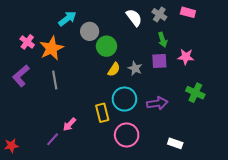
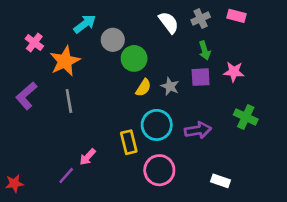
gray cross: (159, 14) -> (201, 19), turned 32
pink cross: (27, 42) -> (34, 42), moved

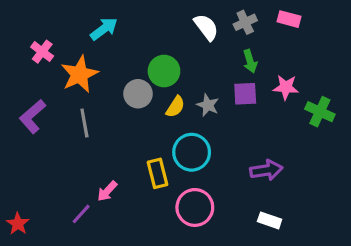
gray circle: (113, 40) -> (138, 94), moved
green cross: (246, 117) -> (320, 112), moved
purple arrow: (198, 130) -> (266, 170), moved
red star: (14, 183) -> (18, 224), turned -30

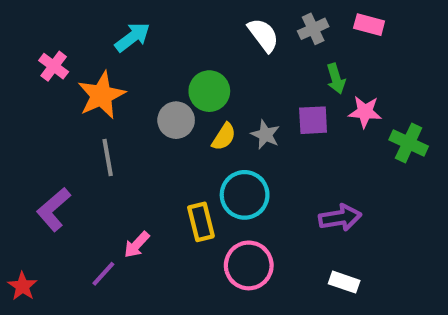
green arrow: (250, 61) -> (336, 79), moved
purple L-shape: (32, 117) -> (54, 209), moved

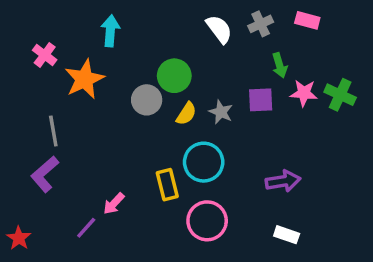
cyan arrow: (132, 37) -> (110, 31), turned -48
green cross: (409, 143) -> (340, 95), moved
gray line: (108, 158) -> (53, 131), moved

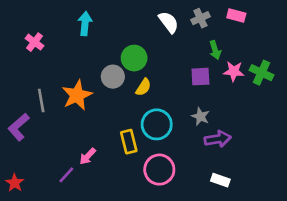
orange star: (84, 79) -> (77, 95), moved
gray star: (221, 112) -> (200, 116), moved
purple L-shape: (45, 174) -> (19, 127), moved

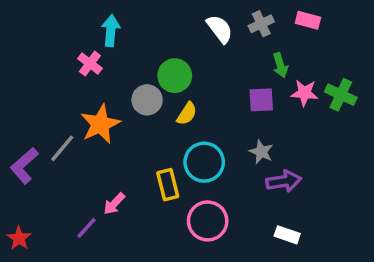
pink cross: (35, 42) -> (90, 64), moved
gray line: (41, 100) -> (62, 148), moved, turned 50

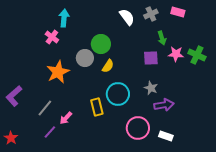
gray line: (62, 148) -> (45, 108), moved
pink circle: (208, 221) -> (138, 128), moved

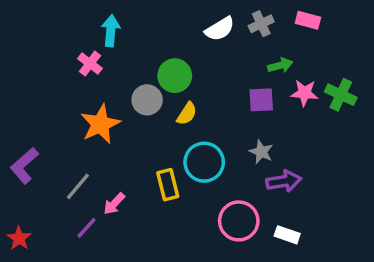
white semicircle: (127, 17) -> (220, 29), turned 96
green arrow: (162, 38) -> (280, 65), turned -88

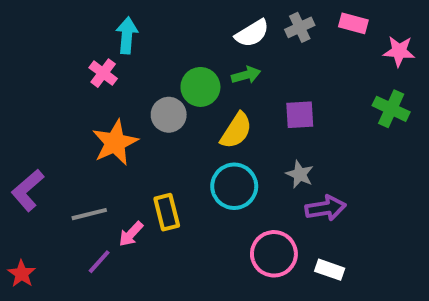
green arrow: (280, 65) -> (246, 75), moved
pink star: (304, 93) -> (399, 51), moved
yellow semicircle: (187, 114) -> (236, 131), moved, size x1.4
yellow rectangle: (168, 185) -> (167, 212), moved
gray line: (78, 186) -> (89, 214), turned 36

